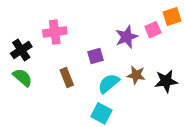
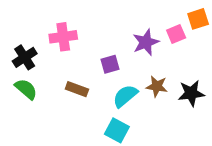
brown rectangle: (67, 77) -> (77, 89), turned -48

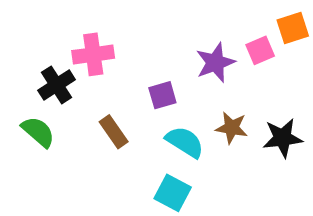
black cross: (25, 57) -> (57, 85), moved
brown rectangle: (77, 89) -> (114, 132), turned 35
cyan semicircle: (125, 96) -> (185, 142), turned 72

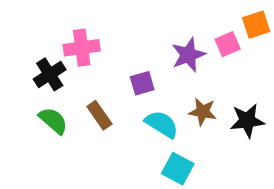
green semicircle: (38, 132) -> (53, 121), moved
cyan square: (173, 193) -> (178, 169), moved

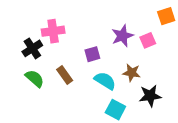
pink square: (228, 44) -> (148, 40), moved
black star: (247, 121) -> (150, 96), moved

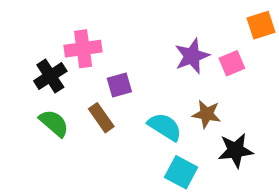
purple square: (92, 54) -> (119, 85), moved

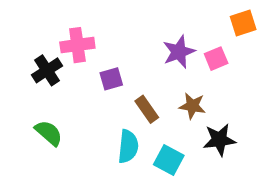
brown rectangle: (101, 118) -> (147, 109), moved
green semicircle: (54, 123) -> (49, 133), moved
cyan semicircle: (165, 127) -> (128, 146), moved, turned 64

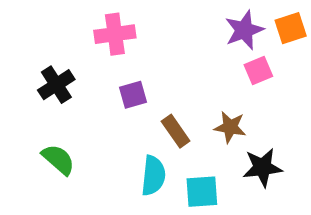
pink cross: (77, 45) -> (115, 34), moved
purple star: (179, 52) -> (244, 30), moved
cyan square: (169, 160) -> (202, 192), turned -32

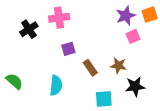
black cross: (56, 85) -> (29, 29), moved
green semicircle: (58, 159) -> (14, 81), moved
cyan semicircle: (153, 176) -> (56, 85), moved

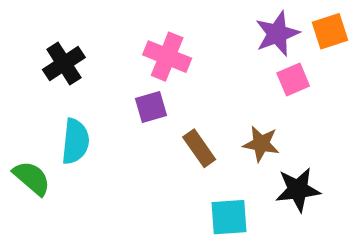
pink cross: (59, 18) -> (167, 57), moved, turned 30
cyan semicircle: (56, 85) -> (75, 141), moved

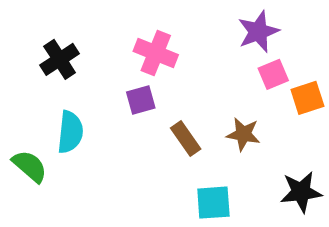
orange square: (330, 31) -> (307, 98), moved
black star: (298, 190) -> (301, 192), moved

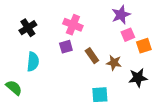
brown rectangle: (186, 138) -> (92, 56), moved
green semicircle: (30, 166) -> (14, 88), moved
black star: (301, 192) -> (138, 78), moved

